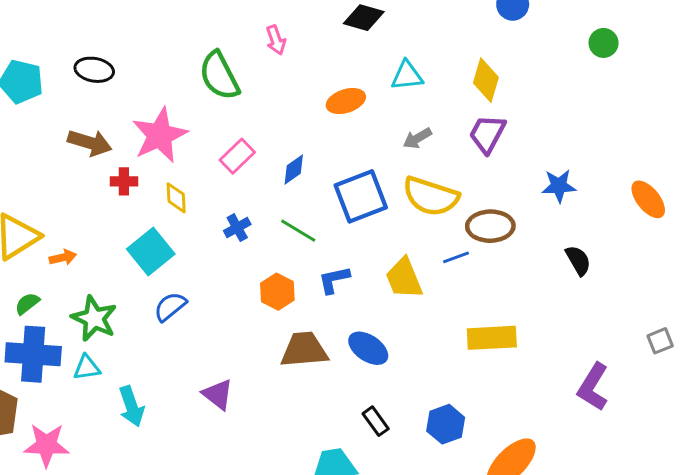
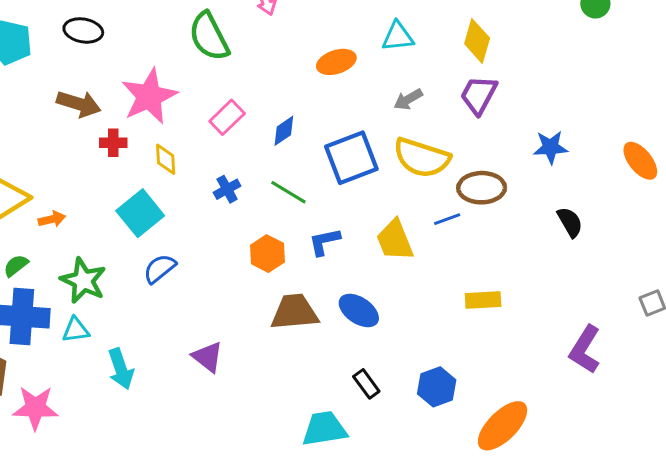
yellow rectangle: (492, 338) -> (483, 300), size x0.7

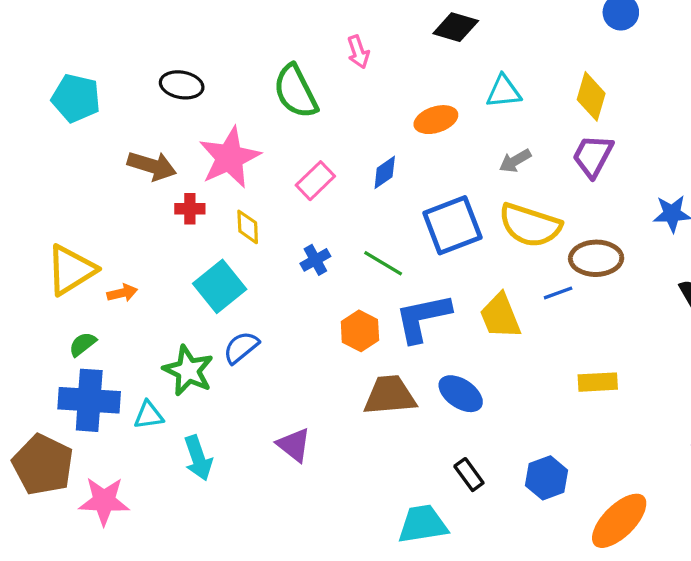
black ellipse: (83, 30) -> (182, 85), moved
blue diamond: (284, 131) -> (385, 172), moved
blue L-shape: (324, 242) -> (423, 318), size x1.6
green star: (83, 281) -> (188, 371), moved

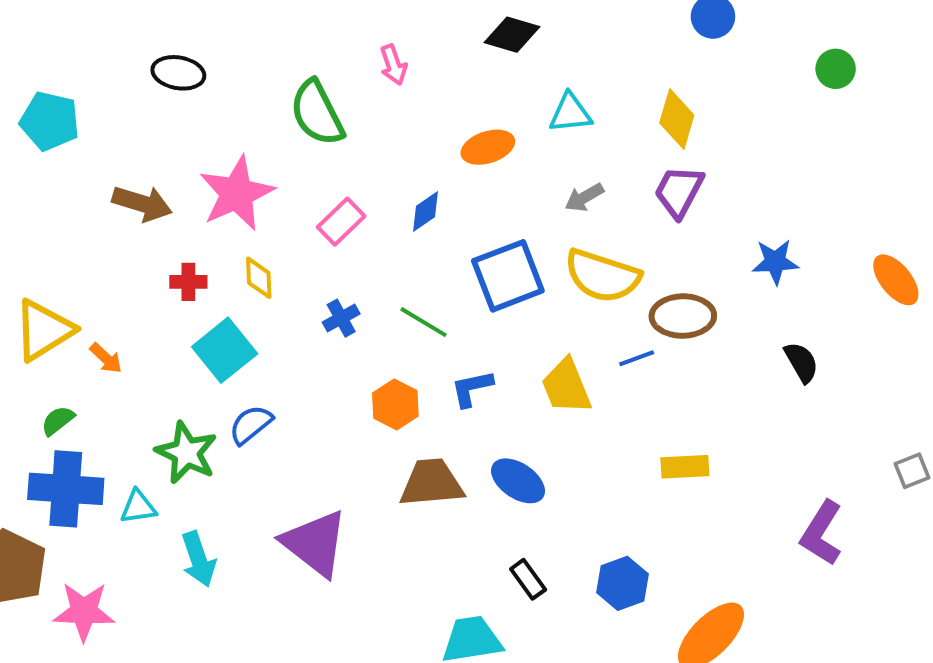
black ellipse: (182, 85) -> (178, 73), moved
red cross: (190, 209) -> (188, 282), moved
orange arrow: (122, 293) -> (106, 358), turned 56
blue L-shape: (423, 318) -> (472, 388), size x0.6
purple triangle: (294, 445) -> (315, 543), size x1.6

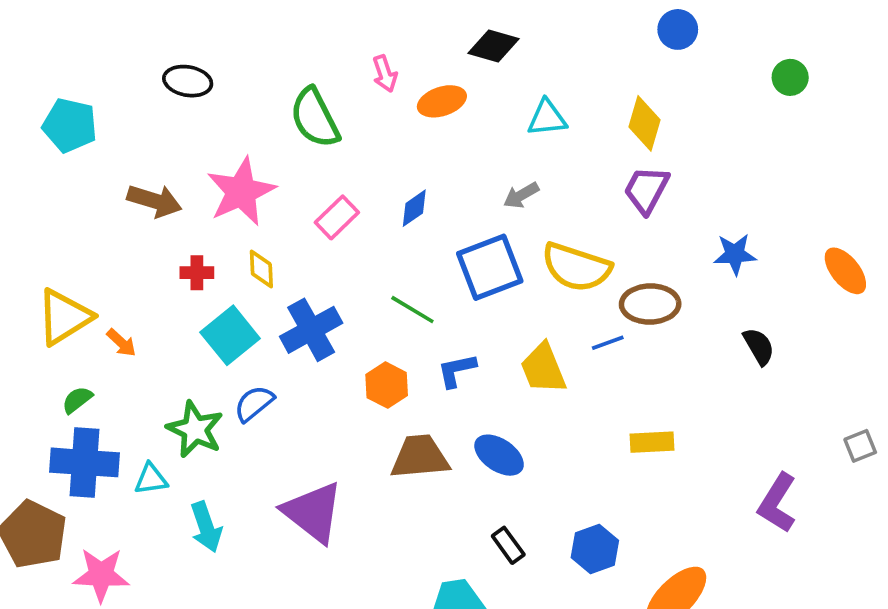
orange ellipse: (488, 147) -> (442, 101), moved
gray arrow: (584, 197) -> (521, 195), moved
blue cross: (341, 318) -> (311, 330), moved, size x1.8

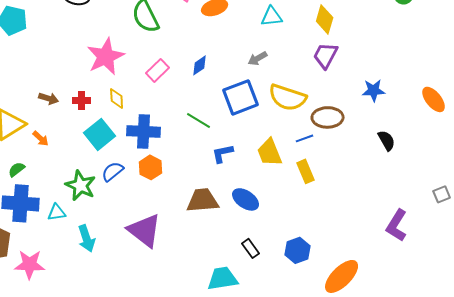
brown arrow: (155, 201) -> (49, 98), moved, size x0.7
blue cross: (311, 330) -> (144, 131), turned 32
orange hexagon: (387, 385) -> (151, 167), moved
yellow rectangle: (652, 442) -> (306, 171), moved, turned 70

